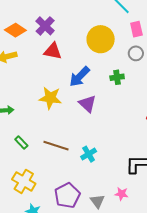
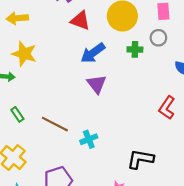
red triangle: (53, 51) -> (80, 21), moved
green cross: (117, 77) -> (135, 49), moved
yellow star: (50, 98) -> (24, 54), moved

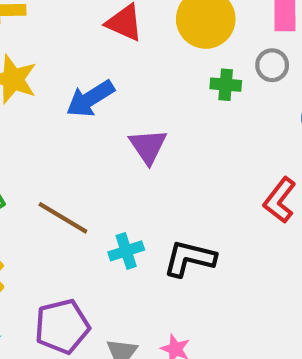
blue arrow: (93, 53) -> (90, 99), moved
black L-shape: (140, 159) -> (189, 258), moved

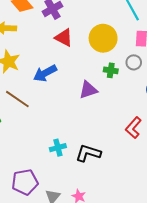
purple triangle: (148, 146) -> (88, 90), moved, turned 42
brown line: (63, 218) -> (17, 99), moved

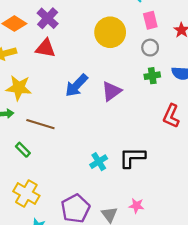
red triangle: (64, 38) -> (45, 48), moved
green cross: (111, 70) -> (152, 76), moved
blue arrow: (45, 73) -> (76, 85), moved

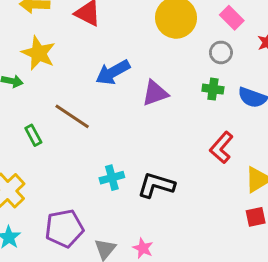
pink rectangle: (150, 20) -> (232, 18), turned -48
brown line: (40, 124) -> (72, 116), moved
green rectangle: (23, 150) -> (33, 135), moved

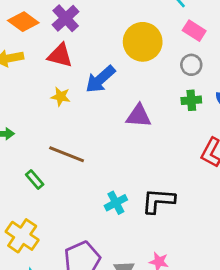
yellow star: (39, 53) -> (61, 97), moved, size x0.6
blue arrow: (113, 72) -> (100, 79), moved
purple triangle: (155, 93) -> (139, 116), turned 36

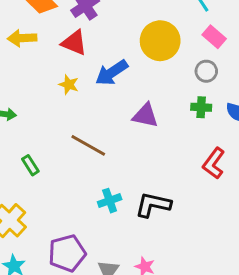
brown line: (67, 154) -> (88, 145), moved

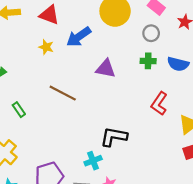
cyan cross: (110, 201) -> (93, 161), moved

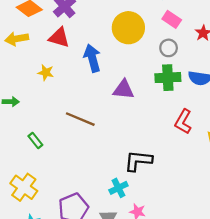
blue arrow: (79, 37) -> (92, 58), turned 115
yellow star: (46, 47) -> (46, 73), moved
green cross: (148, 61) -> (168, 78), size x1.5

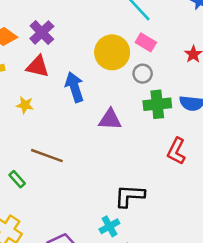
pink rectangle: (172, 19) -> (146, 42), moved
gray circle: (169, 48) -> (143, 74), moved
brown line: (80, 119) -> (47, 156), moved

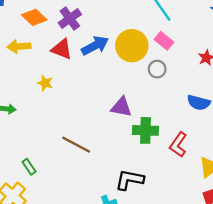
blue arrow: (75, 87) -> (95, 46), moved, turned 72
green cross: (157, 104) -> (145, 130), moved
brown line: (47, 156) -> (76, 145), moved
green rectangle: (17, 179) -> (29, 167), moved

